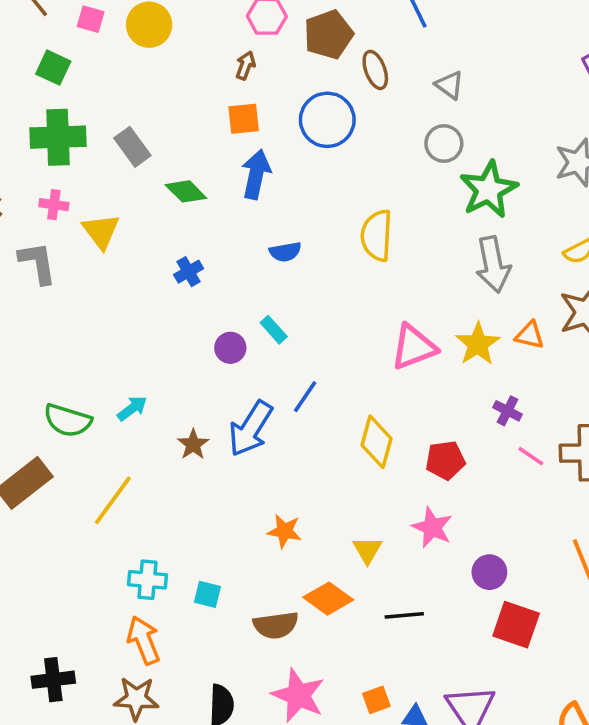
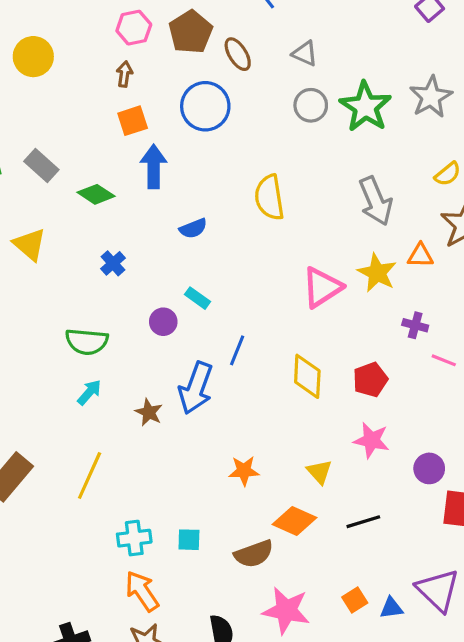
green star: (489, 190) -> (365, 107), moved
green semicircle: (68, 420) -> (87, 342), moved

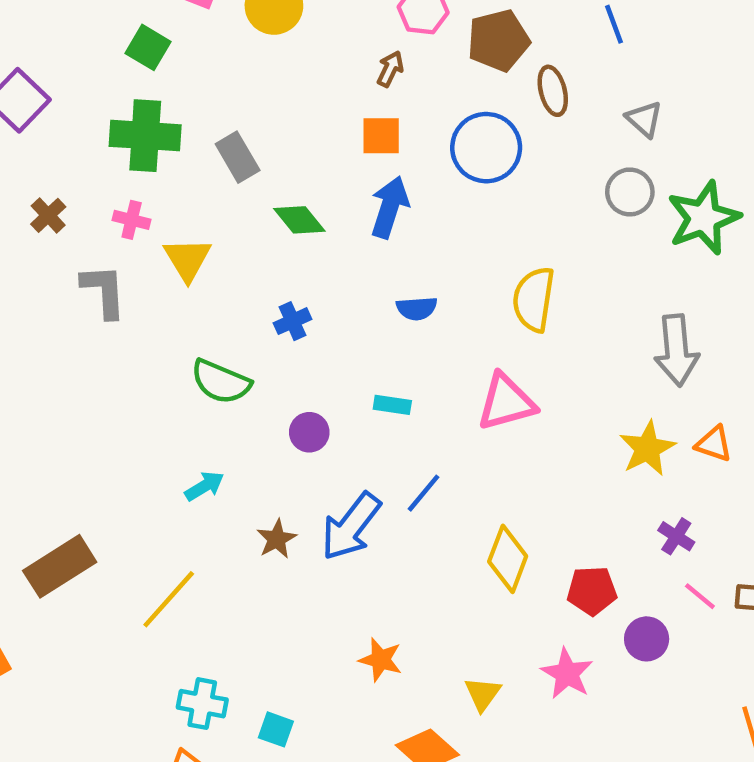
pink triangle: (322, 287) -> (506, 402), moved
cyan rectangle: (198, 298) -> (392, 405), turned -45
purple circle: (163, 322) -> (309, 432), moved
green semicircle: (87, 342) -> (221, 382), moved
purple circle: (429, 468) -> (647, 639), moved

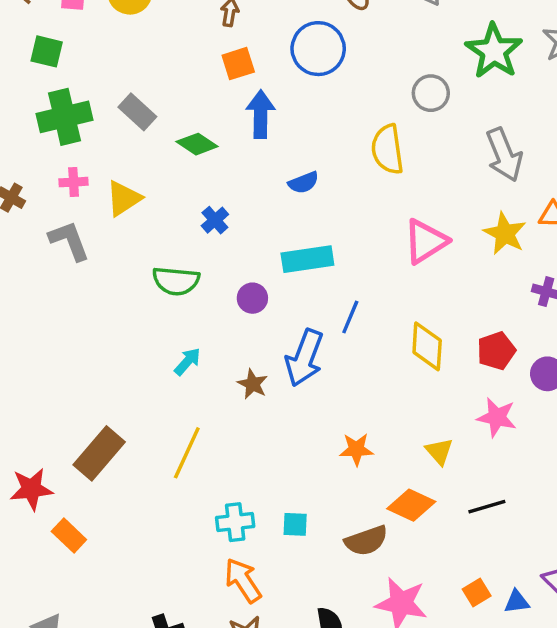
gray circle: (630, 192) -> (431, 93), moved
yellow triangle: (187, 259) -> (124, 198), turned 45
pink triangle: (506, 402) -> (426, 241), moved
cyan rectangle: (392, 405) -> (307, 259), size x1.8

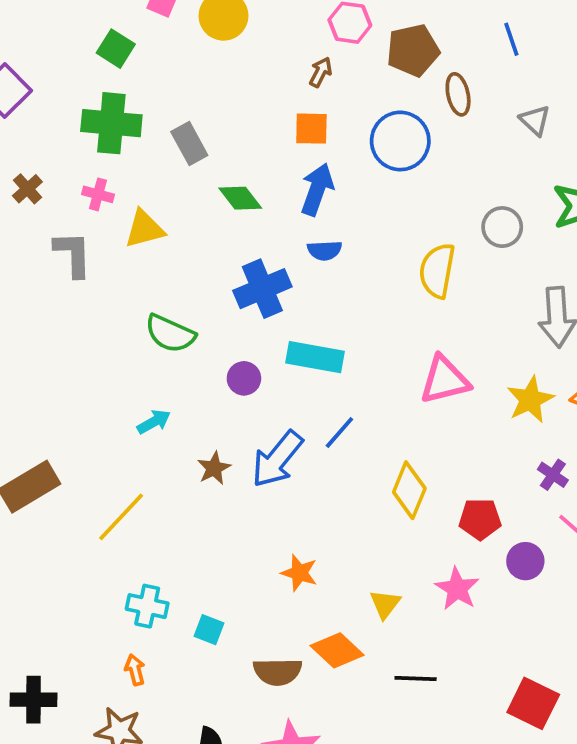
blue semicircle: (303, 183) -> (325, 250), moved
blue cross: (215, 220) -> (262, 289), moved, size x1.8
orange arrow: (243, 580) -> (135, 670), size x0.6

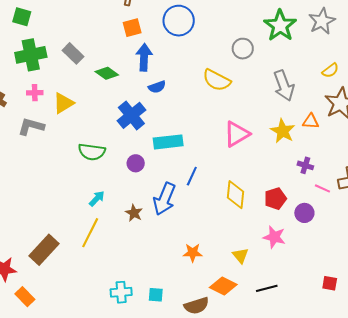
gray L-shape: (73, 254) -> (31, 126), turned -56
yellow semicircle: (437, 271) -> (217, 80), turned -56
yellow line: (121, 517) -> (90, 233), moved
red square: (533, 703) -> (330, 283), size x0.6

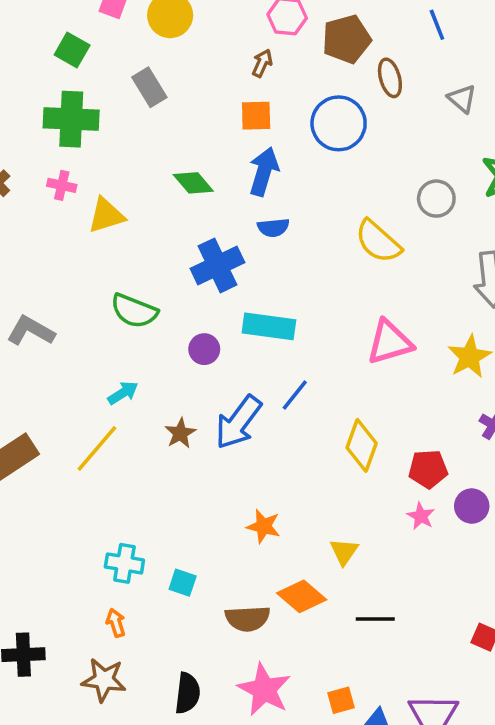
gray rectangle: (73, 53) -> (149, 87), moved
gray L-shape: (31, 126) -> (31, 331), moved
pink star: (274, 237) -> (421, 516), moved, size x0.7

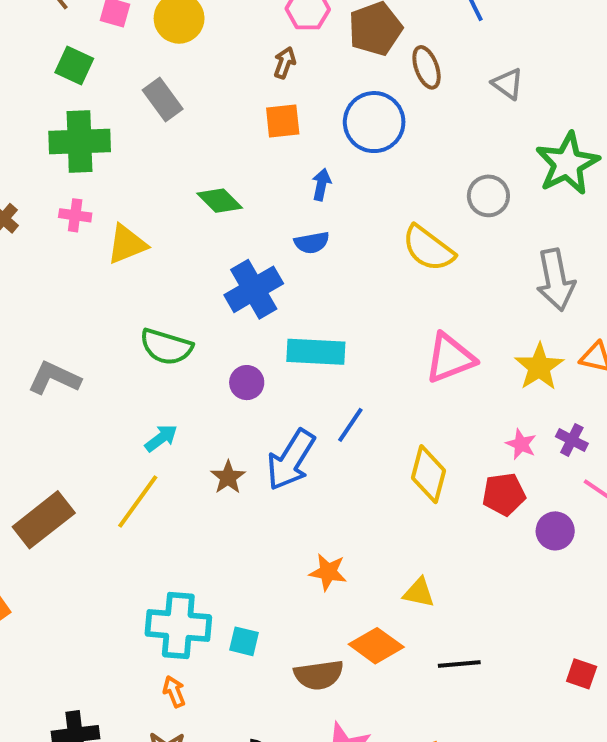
blue arrow: (264, 172) -> (321, 185), moved, size x0.6
pink star: (421, 516) -> (521, 444), moved
yellow triangle: (344, 552) -> (419, 593), turned -48
cyan cross: (124, 563) -> (178, 625), size x1.5

